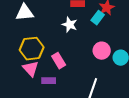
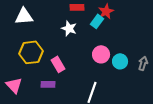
pink triangle: (31, 69) -> (14, 85), moved

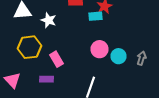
cyan rectangle: (97, 21) -> (96, 16), turned 48
white star: (69, 28) -> (48, 20), moved

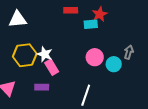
white star: (48, 20) -> (45, 54), moved
gray arrow: (142, 58) -> (129, 52), moved

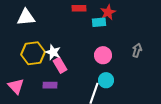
cyan circle: (114, 64) -> (106, 80), moved

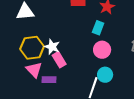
cyan rectangle: (99, 22) -> (98, 28), moved, turned -64
pink triangle: (16, 86) -> (34, 70), moved

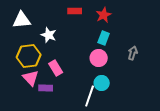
cyan rectangle: (98, 28) -> (104, 38), moved
white star: (52, 47) -> (49, 35), moved

